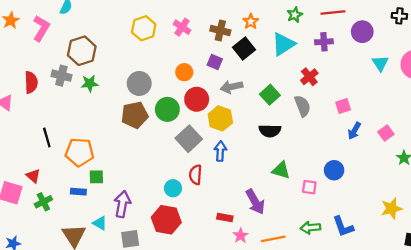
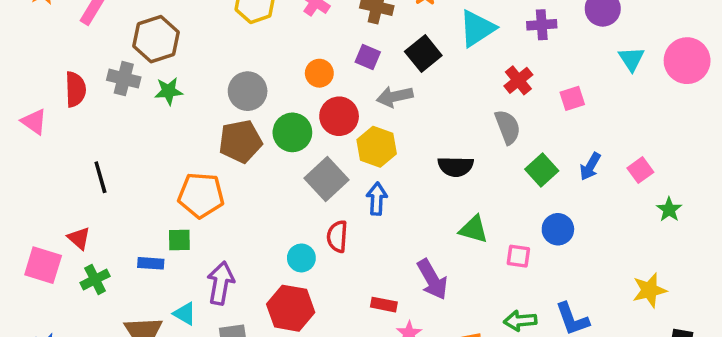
black square: (244, 49) -> (423, 53), moved
green square: (270, 95) -> (542, 170), moved
pink square: (343, 106) -> (572, 98), moved
orange pentagon: (79, 152) -> (201, 195), moved

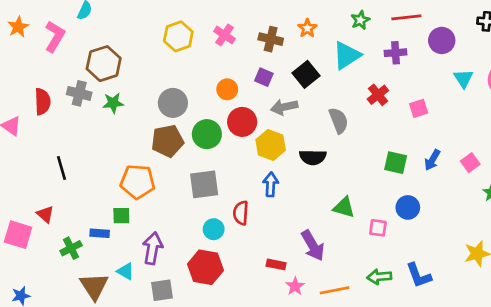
gray semicircle: (508, 127) -> (339, 121), moved
black semicircle: (456, 166) -> (313, 157), moved
green square: (542, 170) -> (396, 163), turned -35
gray square: (326, 179) -> (204, 184), moved, turned 36
green cross: (95, 279) -> (71, 248), moved

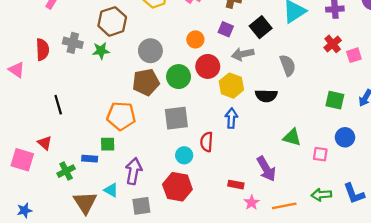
brown hexagon: (104, 64) -> (112, 21), moved
red cross: (378, 95) -> (333, 44), moved

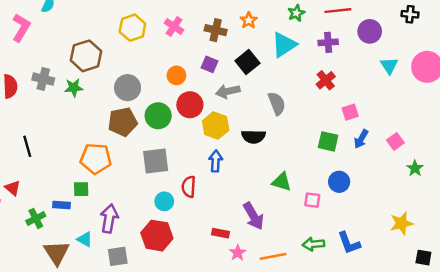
pink square: (354, 55) -> (350, 112), moved

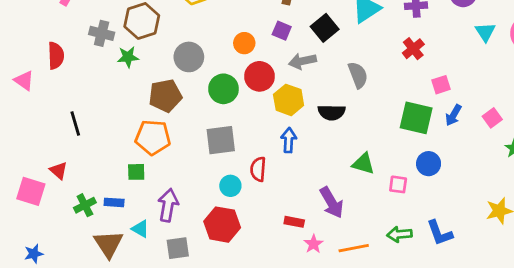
gray cross: (43, 79) -> (102, 33), moved
brown pentagon: (123, 122) -> (165, 96), moved
green square: (328, 141) -> (416, 118), size x1.4
blue rectangle: (61, 205) -> (114, 202), moved

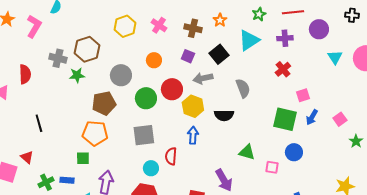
orange circle: (244, 43) -> (154, 60), moved

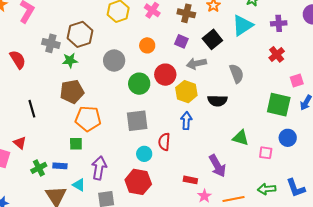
red semicircle: (25, 74) -> (18, 60), turned -30
brown pentagon: (104, 103) -> (72, 92), moved

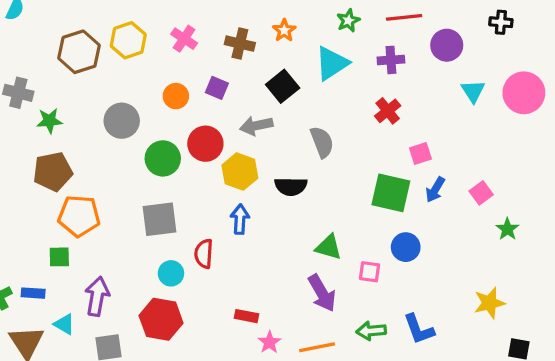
brown hexagon: (80, 34) -> (79, 52), moved
purple square: (181, 41) -> (217, 88), moved
purple arrow: (217, 166) -> (322, 293), moved

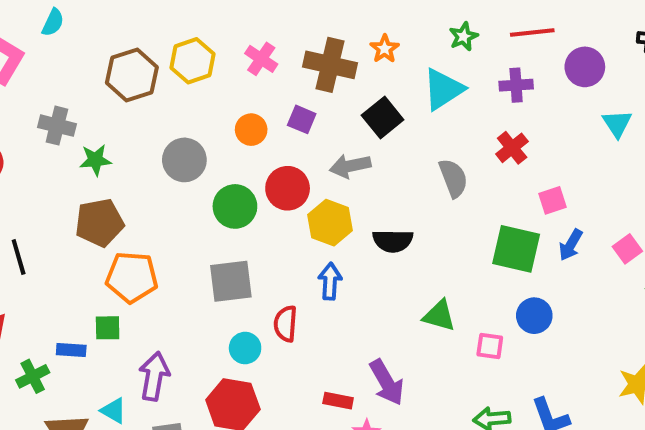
brown cross: (240, 44) -> (330, 65), size x1.4
gray semicircle: (322, 142) -> (453, 178), moved
blue rectangle: (33, 293) -> (71, 350), moved
purple arrow: (322, 293) -> (387, 382), moved

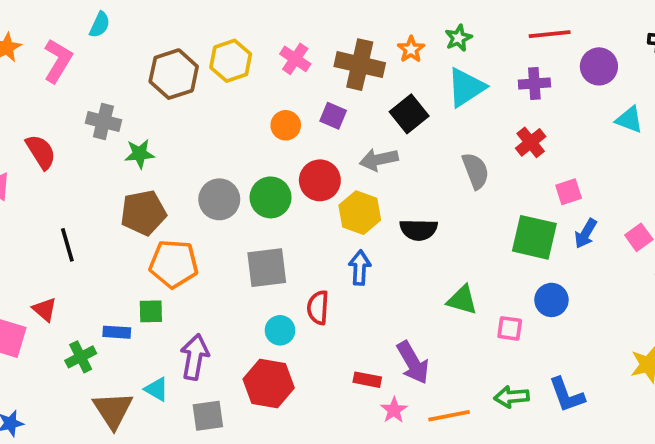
green star: (463, 37) -> (458, 38), moved
cyan triangle: (617, 124) -> (629, 120), turned -36
gray circle: (184, 160) -> (219, 199), moved

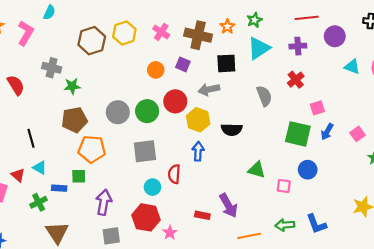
black square: (409, 114) -> (226, 63), turned 36
cyan triangle: (157, 389) -> (40, 168), moved
pink star: (394, 410) -> (170, 233), moved

